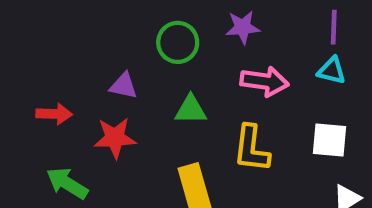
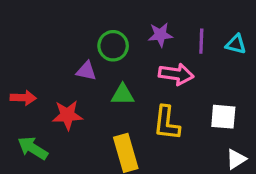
purple line: (334, 27) -> (201, 41), moved
cyan triangle: (332, 71) -> (236, 44), moved
purple triangle: (124, 86) -> (86, 71), moved

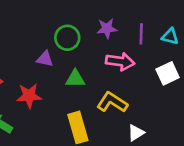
white square: (223, 117) -> (168, 73), moved, turned -30
yellow L-shape: (167, 123) -> (112, 102), turned 116
white triangle: (236, 159) -> (136, 133), moved

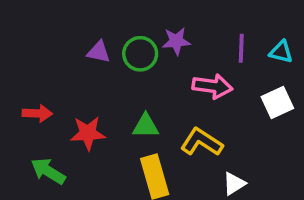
purple star: (107, 29) -> (176, 41), moved
purple triangle: (45, 59) -> (99, 52), moved
green triangle: (75, 79) -> (146, 126), moved

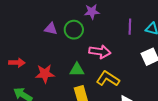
purple star: (176, 41) -> (92, 12), moved
pink arrow: (212, 86) -> (100, 52), moved

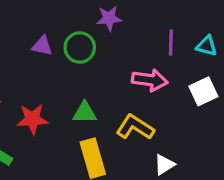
pink arrow: (100, 52) -> (150, 80), moved

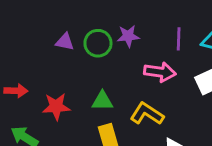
purple star: (109, 18) -> (128, 36), moved

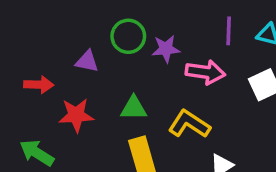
purple star: (128, 36) -> (166, 49), moved
purple triangle: (65, 42) -> (87, 61), moved
red arrow: (16, 91) -> (39, 85), moved

